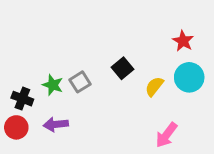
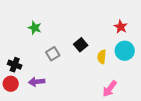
green star: (53, 85) -> (35, 28), moved
yellow semicircle: (154, 86) -> (102, 57), turned -32

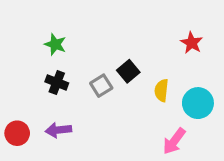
cyan circle: (125, 51) -> (198, 103), moved
gray square: (53, 54) -> (101, 86), moved
black cross: (15, 65) -> (57, 82), moved

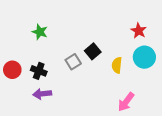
black cross: (57, 82) -> (39, 71), moved
cyan circle: (198, 103) -> (144, 57), moved
red circle: (17, 133) -> (12, 70), moved

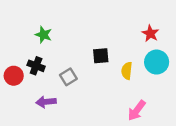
black square: (93, 51) -> (101, 56), turned 35
gray square: (73, 62) -> (68, 77), moved
black cross: (39, 71) -> (36, 66), moved

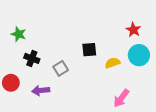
green star: (43, 35) -> (19, 34), moved
yellow semicircle: (127, 71) -> (112, 63), turned 64
red circle: (14, 76) -> (11, 83), moved

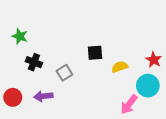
red star: (133, 30) -> (154, 60), moved
cyan circle: (139, 55) -> (148, 86), moved
red circle: (11, 83) -> (13, 97), moved

